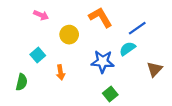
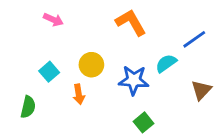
blue line: (137, 28) -> (194, 39), moved
yellow circle: (69, 35) -> (91, 65), moved

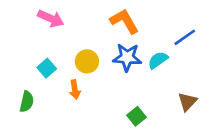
pink arrow: (53, 20) -> (51, 19), size x1.4
blue star: (134, 80) -> (127, 57), moved
brown triangle: (201, 90) -> (187, 102), moved

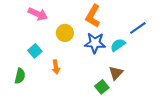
orange L-shape: (124, 21) -> (93, 16), turned -120
yellow circle: (87, 61) -> (65, 33), moved
brown triangle: (187, 102) -> (116, 73), moved

